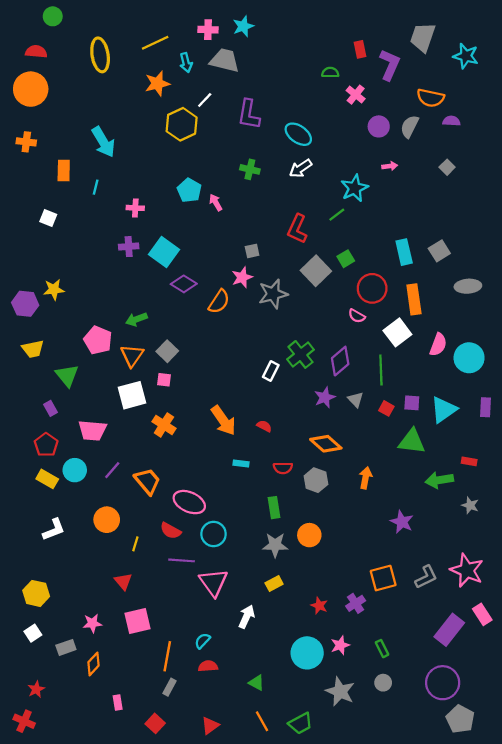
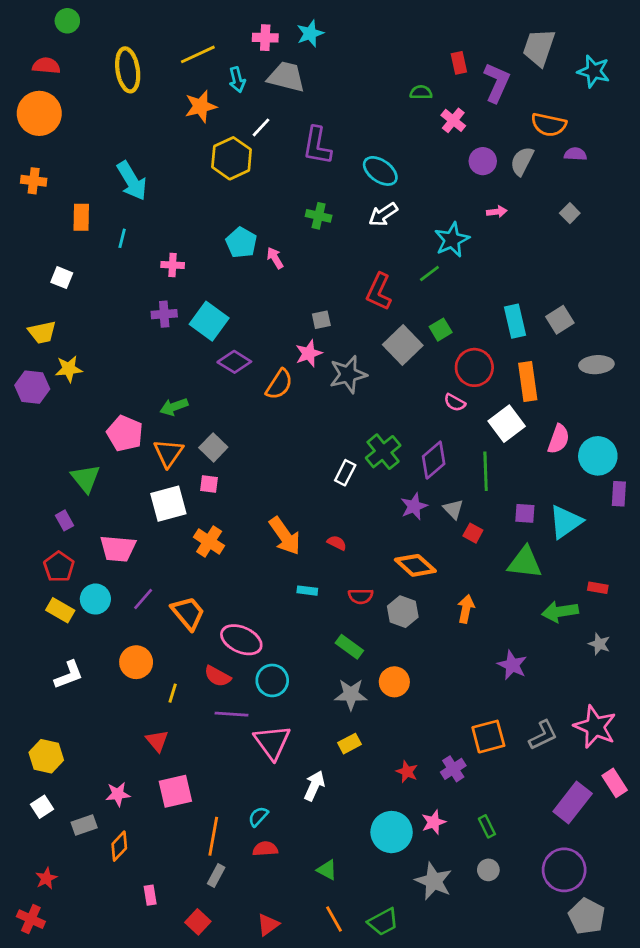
yellow trapezoid: (33, 349) -> (42, 332), moved
purple rectangle: (486, 407) -> (619, 494), moved
red square: (386, 408) -> (473, 533), moved
green rectangle: (274, 508) -> (349, 647), turned -45

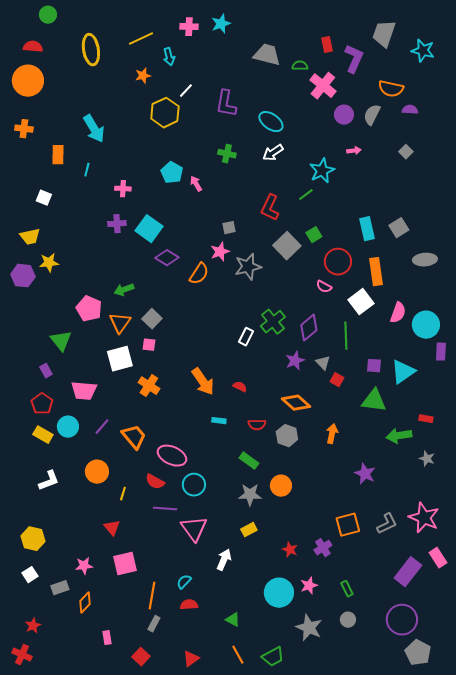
gray trapezoid: (286, 77) -> (267, 55), moved
orange star: (201, 106) -> (143, 76), size x0.7
pink cross: (453, 120) -> (323, 86), size x1.5

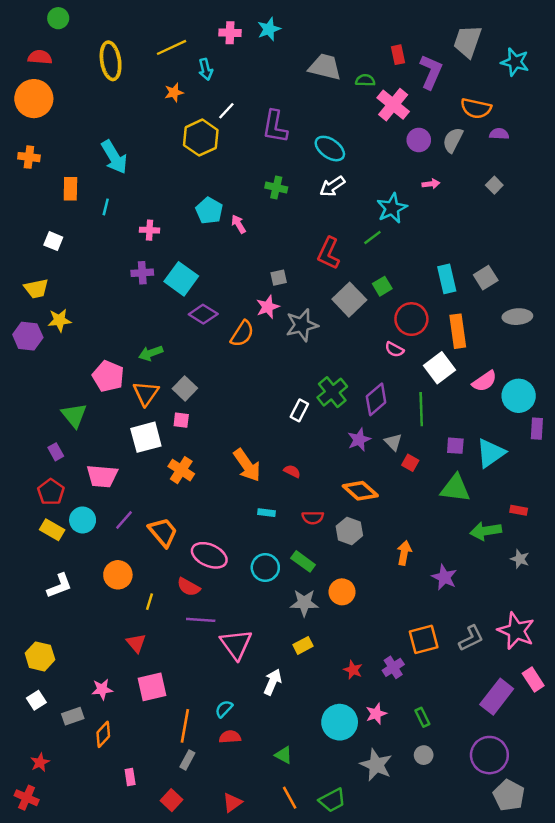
pink semicircle: (398, 313) -> (485, 381), turned 35
orange arrow: (332, 434) -> (404, 553), moved
cyan circle: (194, 485) -> (265, 568), moved

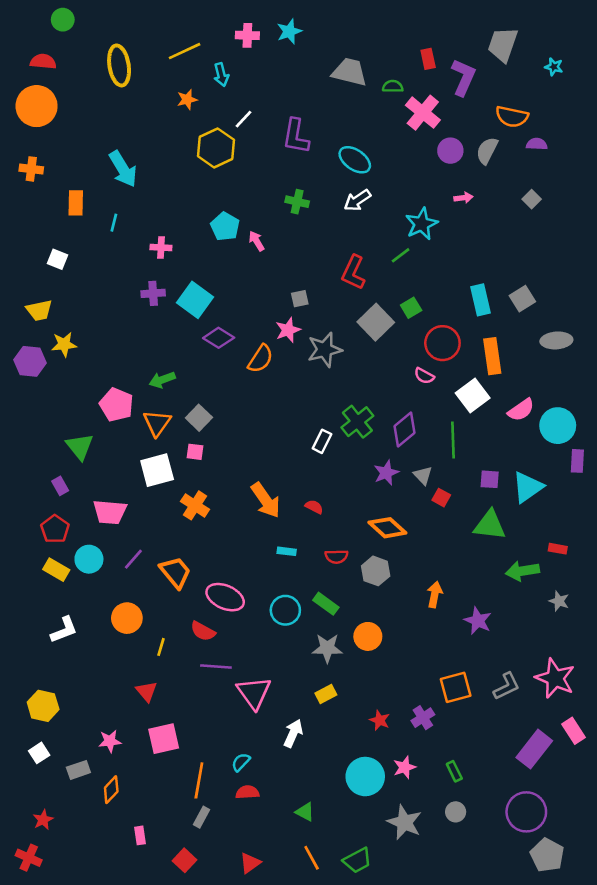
cyan star: (515, 62) -> (554, 67), size x0.6

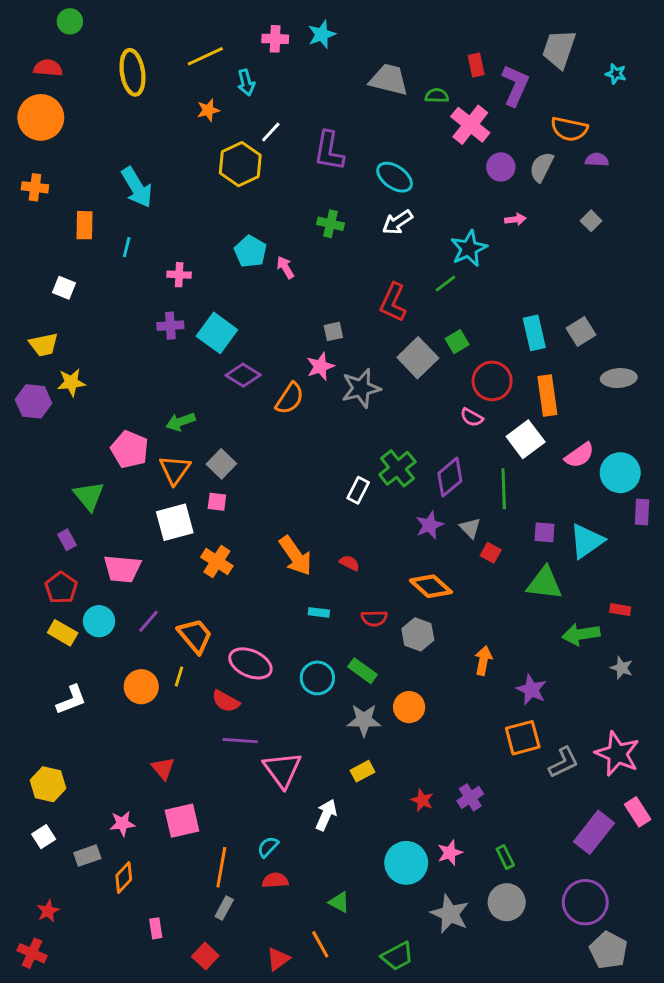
yellow line: (161, 647) -> (179, 677), moved
orange square: (456, 687) -> (523, 738), moved
gray circle: (456, 812) -> (507, 902), size x1.6
orange line: (312, 858) -> (320, 944), moved

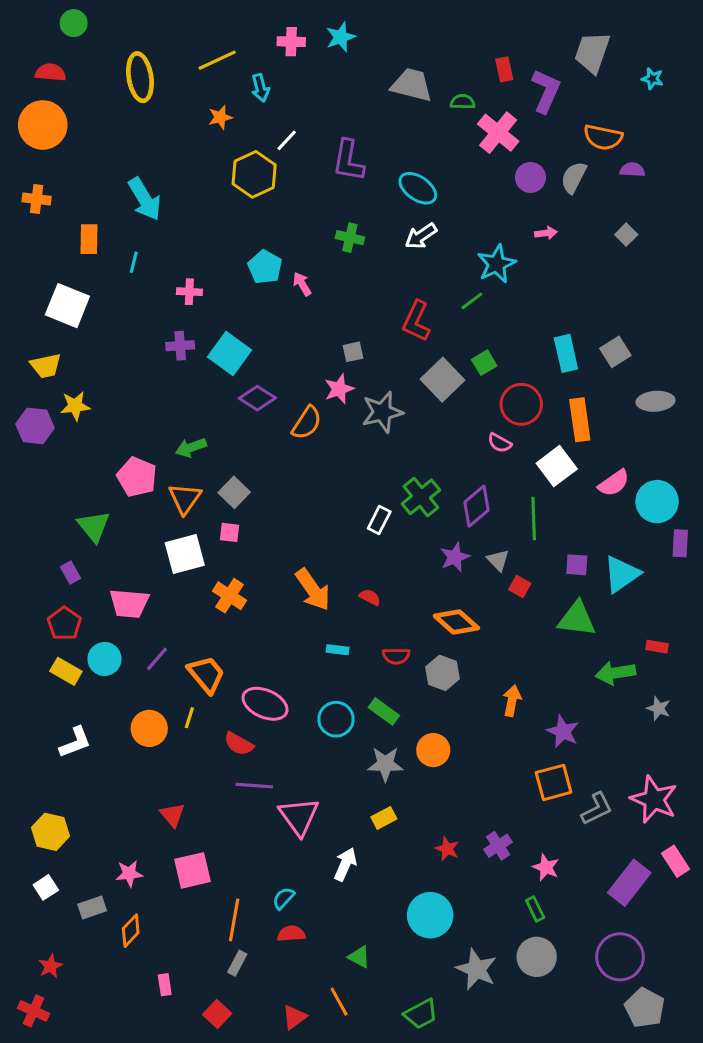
white square: (64, 288) -> (67, 306), size x1.8
pink star: (450, 853) -> (546, 867), moved, turned -30

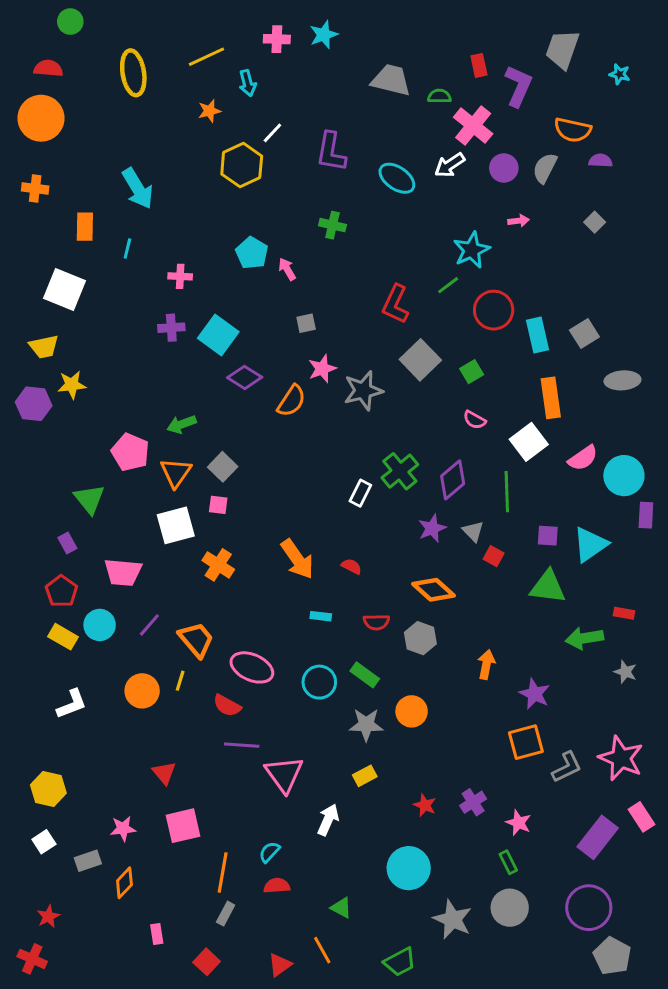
white arrow: (421, 236) -> (450, 165), moved
gray square: (353, 352) -> (306, 323), moved
green square: (484, 363) -> (472, 372), moved
red circle: (521, 404) -> (494, 310), moved

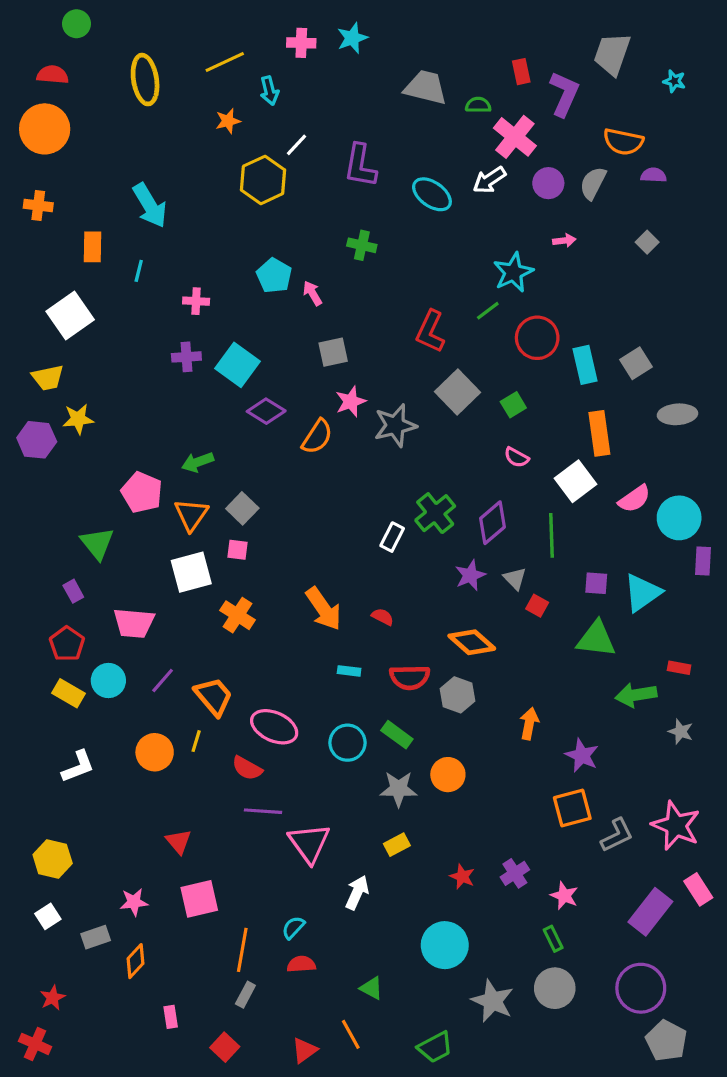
white square: (64, 290) -> (70, 315), turned 33
gray square: (306, 323) -> (333, 352), size x1.4
red semicircle: (376, 622) -> (410, 677), size x1.4

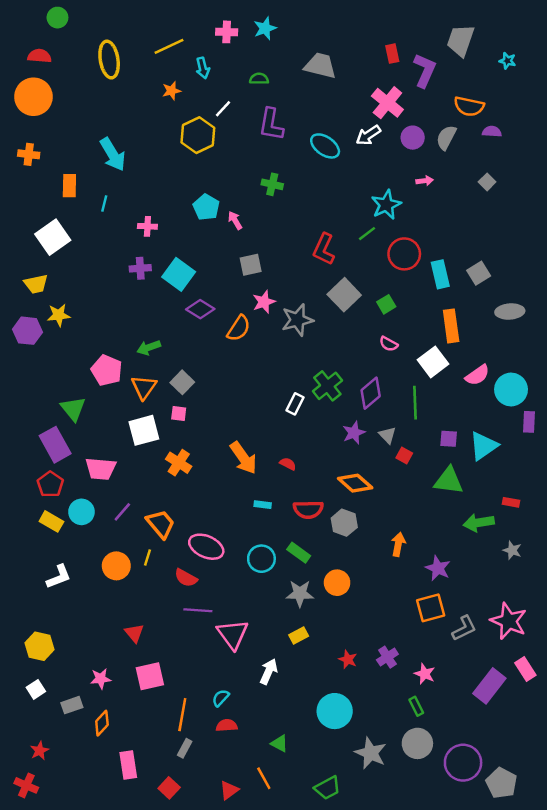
green semicircle: (478, 105) -> (259, 79), moved
purple rectangle: (73, 591) -> (55, 445), size x2.0
purple circle: (641, 988) -> (463, 763), moved
pink rectangle: (171, 1017) -> (128, 765), size x1.6

